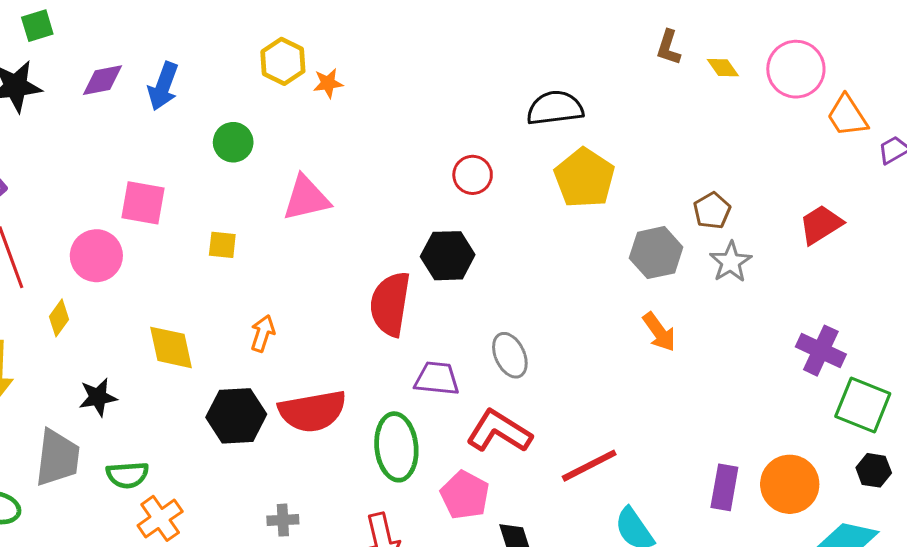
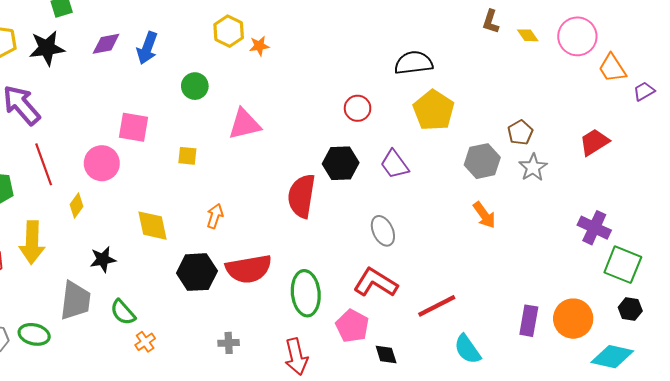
purple trapezoid: (437, 379) -> (395, 164), moved, turned -132
green semicircle: (127, 475) -> (123, 312), turned 52
orange cross: (160, 518) -> (145, 342), size x0.7

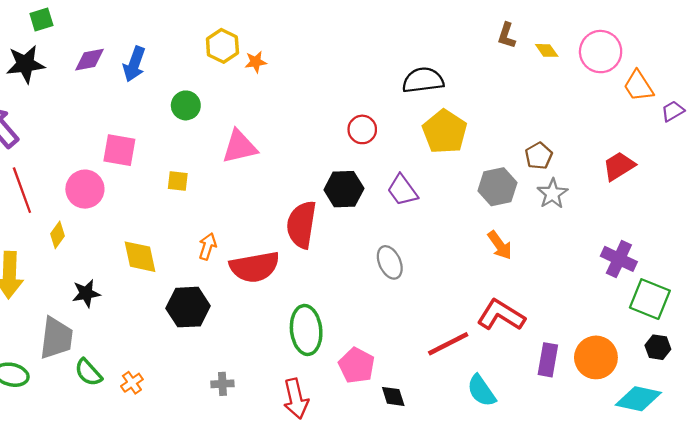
red semicircle: (249, 269) -> (255, 267), moved
red L-shape: (376, 283) -> (501, 315), moved
green semicircle: (123, 312) -> (88, 372), moved

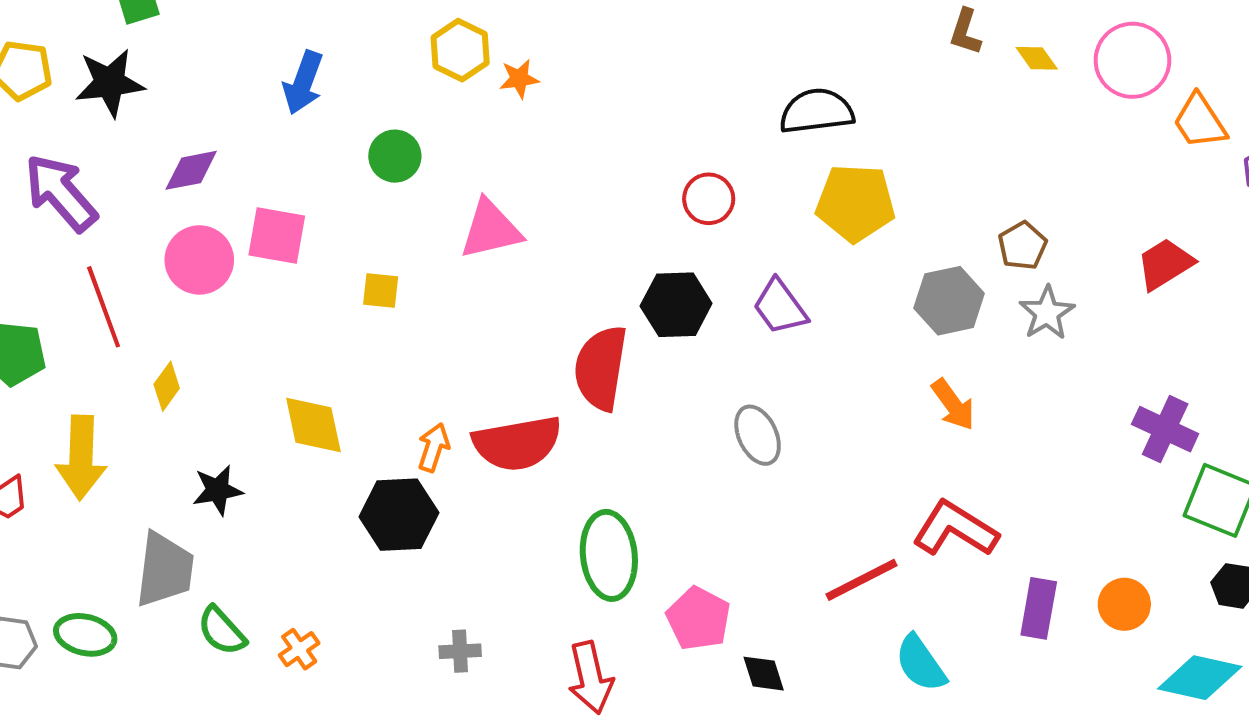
purple diamond: (90, 60) -> (191, 170), moved
yellow pentagon: (445, 132) -> (855, 203), turned -30
pink circle: (85, 189) -> (199, 260), moved
orange arrow: (208, 246) -> (434, 447), moved
orange circle: (596, 357) -> (1124, 604), size x0.7

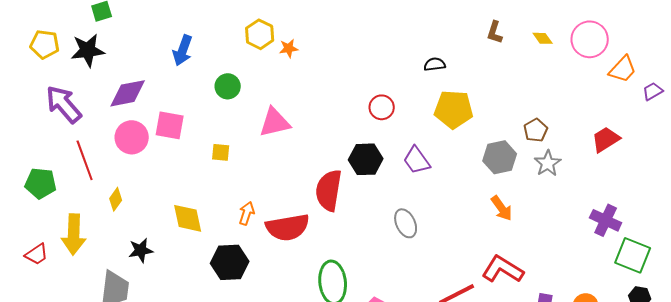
brown L-shape: (965, 32) -> (495, 32), moved
black semicircle: (817, 111) -> (435, 64), size x0.6
orange trapezoid: (1200, 121) -> (623, 69), turned -104
purple diamond: (191, 170) -> (128, 93), size x1.4
orange arrow: (434, 447) -> (247, 213), moved

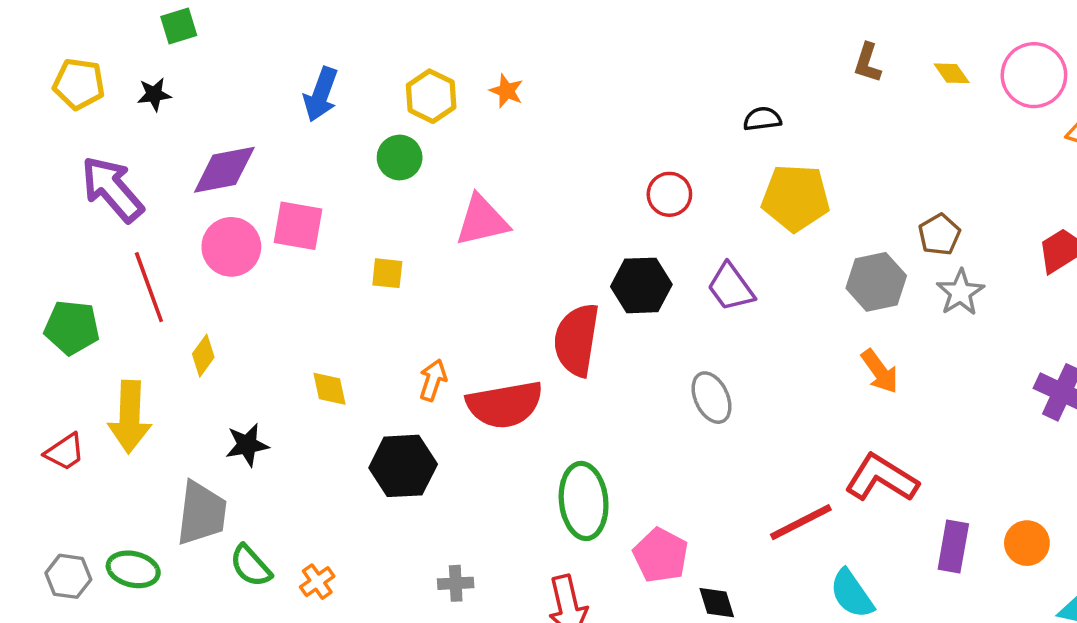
yellow hexagon: (260, 34) -> (431, 96), moved
orange star: (289, 48) -> (506, 91), turned 30
black star: (88, 50) -> (154, 94), size x0.6
yellow diamond: (188, 218) -> (329, 389), size x0.7

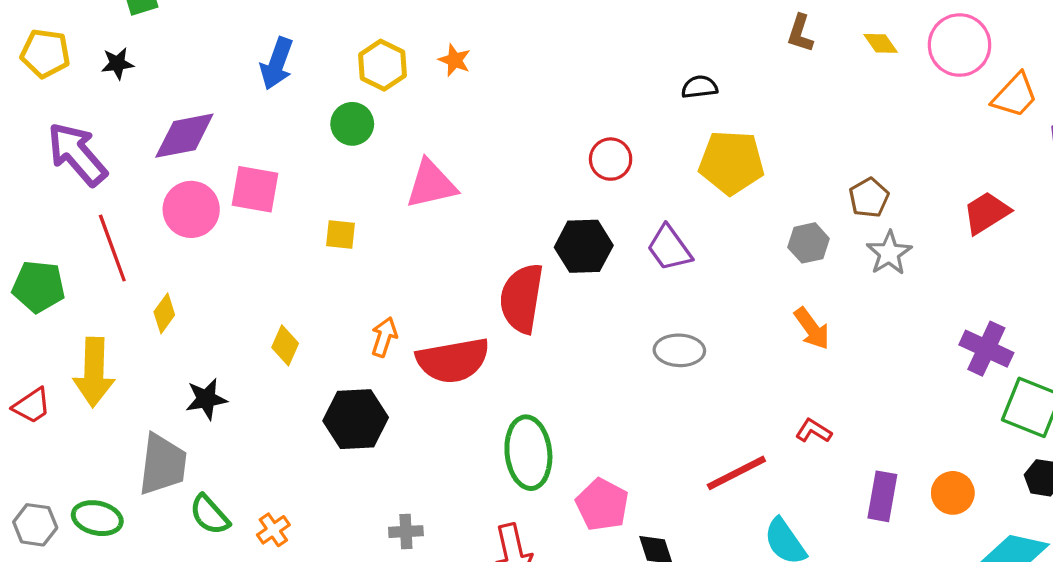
gray hexagon: (876, 282) -> (809, 243), size x0.7
yellow diamond: (329, 389) -> (285, 345), turned 36
gray ellipse: (712, 398) -> (679, 350), moved, turned -63
red L-shape: (881, 478) -> (814, 431), size x0.5

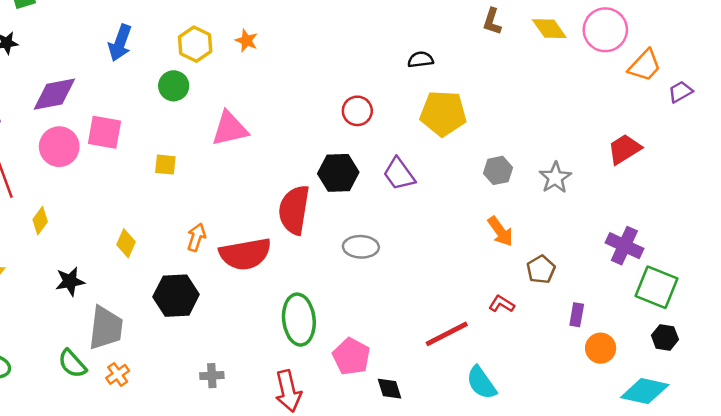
yellow diamond: (881, 43) -> (549, 29), size x1.4
brown pentagon: (869, 198) -> (541, 269), moved
gray ellipse: (679, 350) -> (361, 247), moved
gray trapezoid: (163, 464) -> (106, 328), moved
purple rectangle: (882, 496) -> (577, 315), moved, size x0.7

